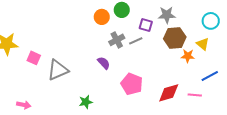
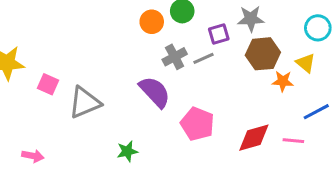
purple square: (146, 25) -> (219, 34), turned -32
purple semicircle: (104, 63) -> (155, 92), size x1.6

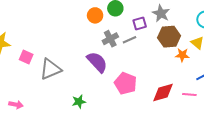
gray star: (251, 19) -> (161, 13), turned 30

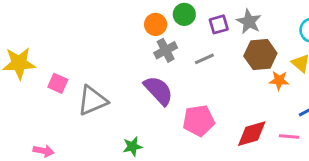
purple square: (140, 24) -> (219, 24), moved
gray cross: (110, 39) -> (166, 50), moved
pink pentagon: (125, 83) -> (199, 121), turned -30

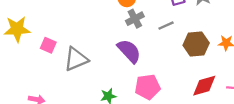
brown hexagon: (260, 55) -> (196, 44), moved
pink pentagon: (199, 121) -> (148, 87), moved

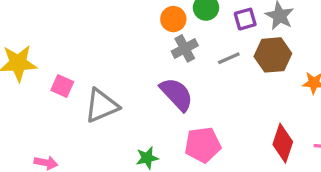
brown hexagon: (196, 44) -> (273, 55), moved
red diamond: (204, 86) -> (283, 143), turned -56

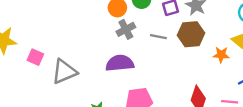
gray line: (229, 58) -> (158, 37), turned 35
purple semicircle: (177, 94) -> (120, 63), turned -52

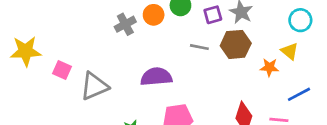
gray cross: (126, 29) -> (125, 24), moved

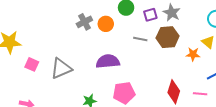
orange circle: (154, 15) -> (106, 24), moved
pink square: (62, 70) -> (32, 64), moved

